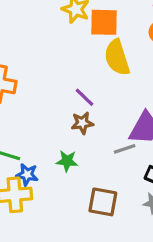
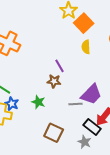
orange square: (104, 22) -> (84, 23), turned 30
yellow semicircle: (117, 58) -> (86, 47), size x0.6

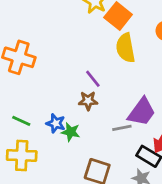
yellow semicircle: (86, 47) -> (125, 48), size x1.5
blue star: (12, 104) -> (56, 123), moved

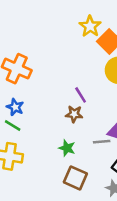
blue star: (56, 123) -> (15, 107), moved
green star: (71, 132) -> (67, 148), moved

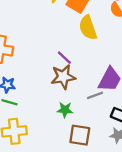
brown star: (74, 114) -> (63, 77), size x1.5

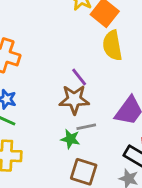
gray line: (95, 95) -> (86, 127), moved

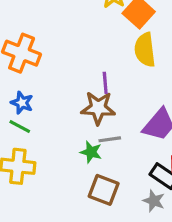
purple line: (79, 77) -> (105, 83), turned 30

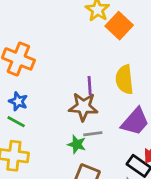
yellow semicircle: (145, 50) -> (124, 80), moved

